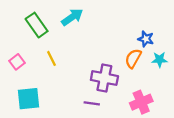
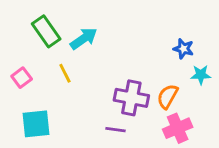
cyan arrow: (72, 17) -> (84, 39), moved
orange semicircle: (133, 58) -> (168, 96), moved

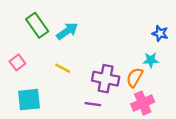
blue star: (183, 49) -> (160, 33), moved
yellow line: (65, 73) -> (63, 68), moved, turned -35
cyan star: (201, 75) -> (151, 60), moved

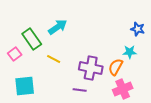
green rectangle: (37, 25) -> (32, 39), moved

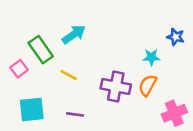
cyan star: (130, 52) -> (151, 57), moved
pink cross: (123, 89) -> (174, 113), moved
purple line: (80, 90) -> (75, 114), moved

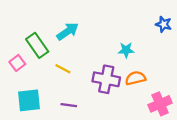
blue star: (176, 37) -> (164, 24), moved
cyan star: (151, 57) -> (126, 50), moved
orange semicircle: (148, 85) -> (135, 78), turned 48

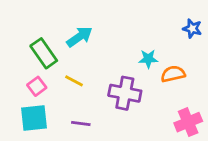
pink square: (17, 63) -> (37, 86), moved
orange semicircle: (135, 78) -> (173, 74), moved

